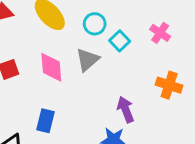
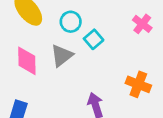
pink cross: (160, 33) -> (142, 24), moved

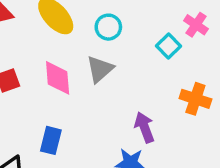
cyan square: (94, 39) -> (169, 46), moved

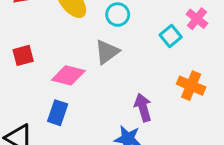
pink diamond: (58, 78) -> (68, 75), moved, turned -76

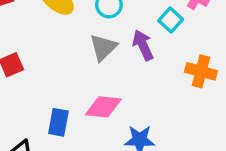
pink diamond: (68, 75) -> (103, 107), moved
purple arrow: (143, 108) -> (143, 45), moved

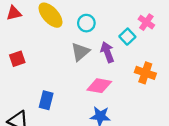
pink diamond: (103, 107) -> (99, 86), moved

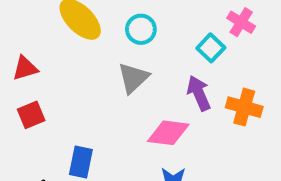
red triangle: (14, 13) -> (25, 68), moved
purple arrow: (107, 52) -> (199, 93), moved
red square: (17, 59) -> (31, 115), moved

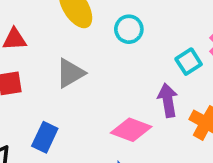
gray triangle: (133, 78) -> (70, 73), moved

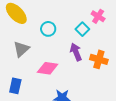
cyan circle: (129, 29) -> (48, 29), moved
pink diamond: (131, 130) -> (48, 68), moved

